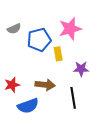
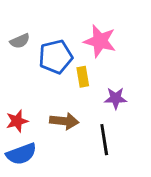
pink star: (70, 29) -> (100, 41), turned 30
blue semicircle: (28, 106) -> (21, 154), moved

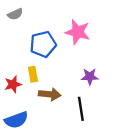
gray semicircle: (20, 41) -> (15, 14), moved
yellow rectangle: (83, 77) -> (33, 74), moved
red star: (17, 121) -> (13, 84), moved

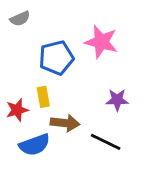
black line: (81, 109) -> (106, 142), turned -55
blue semicircle: (16, 120) -> (35, 145), moved

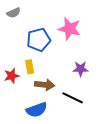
blue semicircle: (35, 145) -> (37, 110), moved

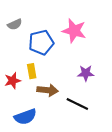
gray semicircle: (14, 13) -> (15, 24), moved
blue semicircle: (37, 110) -> (25, 117), moved

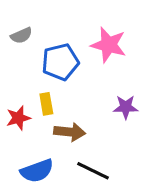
black line: (77, 104) -> (93, 171), moved

